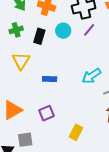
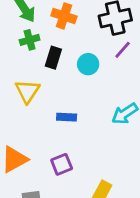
green cross: (16, 30) -> (30, 40), moved
cyan circle: (63, 31) -> (88, 64), moved

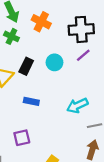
green cross: (30, 40) -> (11, 36), turned 32
black rectangle: (53, 58) -> (26, 66), moved

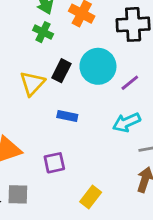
purple line: (83, 55) -> (130, 83), moved
cyan circle: (54, 62) -> (98, 66), size x1.6

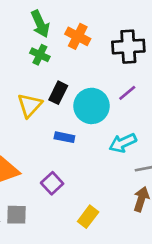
cyan circle: (98, 66) -> (92, 106), moved
purple line: (130, 83) -> (127, 93), moved
purple square: (54, 163) -> (52, 183), turned -30

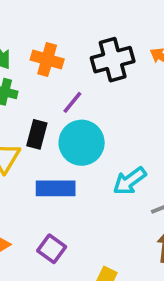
purple line: (127, 93) -> (72, 102), moved
blue rectangle: (64, 137) -> (56, 188), size x1.5

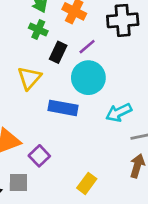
black rectangle: (37, 134) -> (58, 52), moved
purple square: (52, 249) -> (39, 156), moved

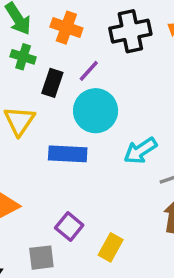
purple square: (39, 156) -> (69, 227), moved
gray square: (18, 183) -> (41, 258), moved

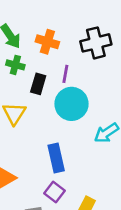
purple line: (89, 71) -> (65, 74), turned -30
blue rectangle: (68, 154) -> (56, 158), moved, turned 76

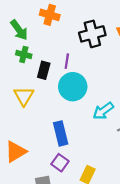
orange cross: (47, 42) -> (50, 15), moved

